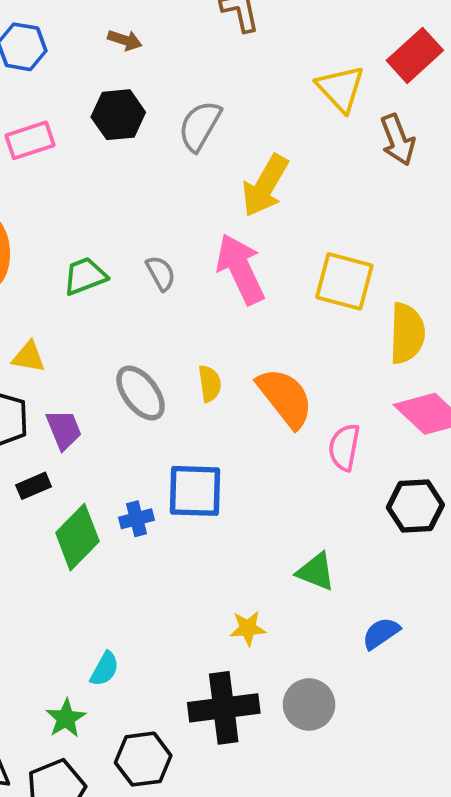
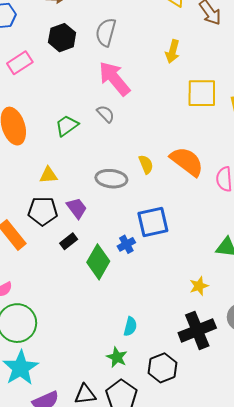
yellow arrow: (265, 186) -> (173, 51), moved, size x0.7
pink arrow: (240, 269) -> (114, 79), moved
gray ellipse: (141, 393) -> (111, 179), turned -32

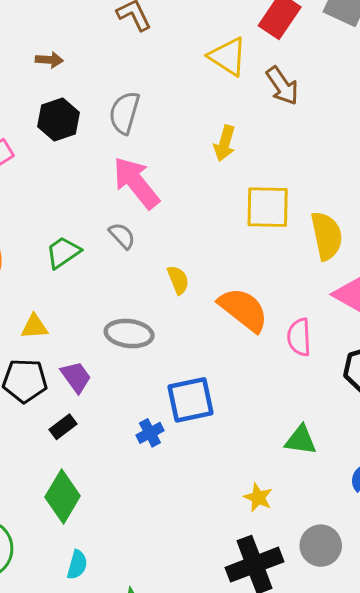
yellow semicircle: (146, 164) -> (178, 280), moved
green diamond: (98, 262) -> (63, 496), moved
yellow star: (199, 286) -> (258, 497), turned -30
cyan semicircle: (130, 326) -> (77, 565), moved

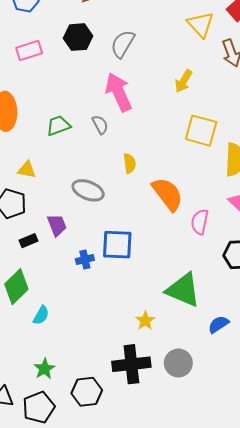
purple trapezoid: (76, 377) -> (57, 225), moved
green triangle: (301, 440) -> (183, 290), size x1.6
cyan semicircle: (77, 565) -> (41, 315), moved

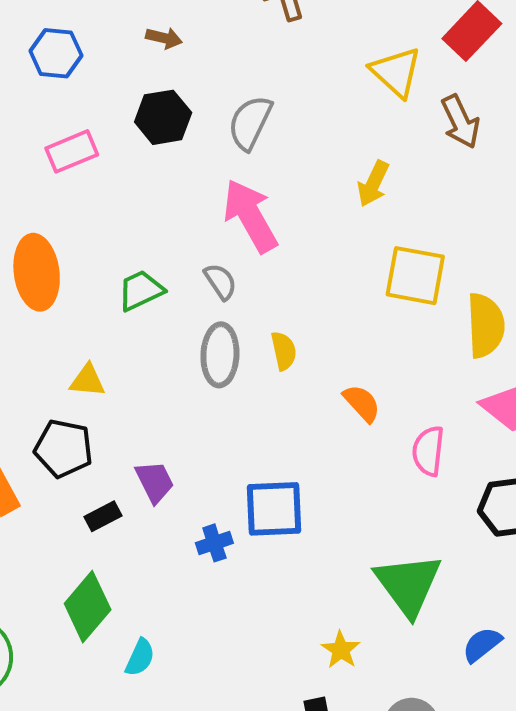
gray ellipse: (88, 190) -> (220, 355), moved, turned 76
orange semicircle: (168, 194) -> (362, 403), size x0.6
green triangle: (183, 290) -> (408, 585), turned 36

